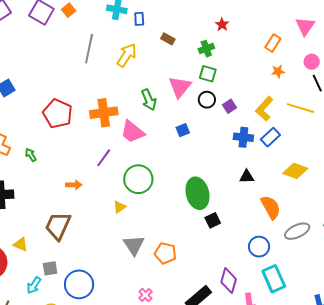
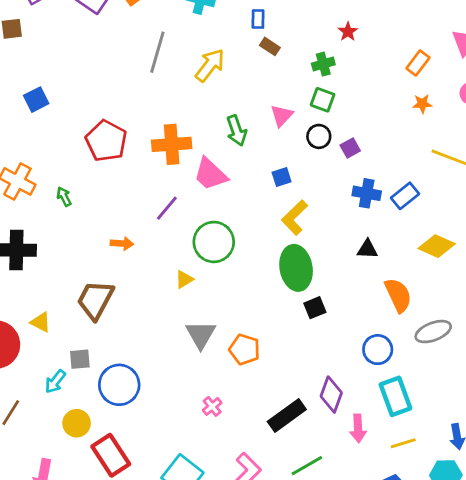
blue rectangle: (139, 19) -> (258, 19), moved
pink triangle: (180, 87) -> (282, 115), size x0.7
yellow L-shape: (264, 109) -> (295, 218), moved

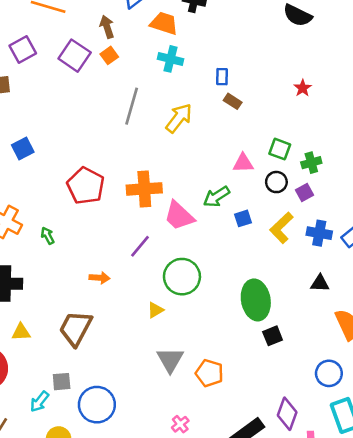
green cross: (323, 64) -> (311, 163), moved
pink triangle: (282, 115) -> (243, 163), turned 45
green arrow: (237, 131) -> (216, 197), moved, turned 76
yellow L-shape: (295, 218) -> (281, 228), moved
yellow triangle: (41, 322) -> (21, 332), moved, turned -30

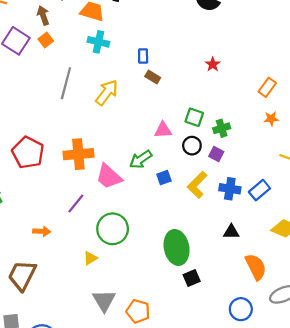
purple square: (304, 192) -> (216, 154), turned -32

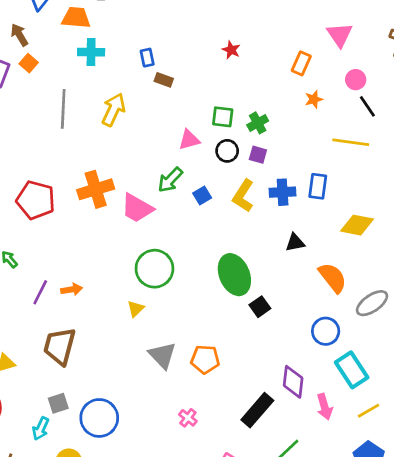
blue rectangle: (259, 190) -> (318, 186), turned -30
purple line: (76, 203) -> (40, 292), moved

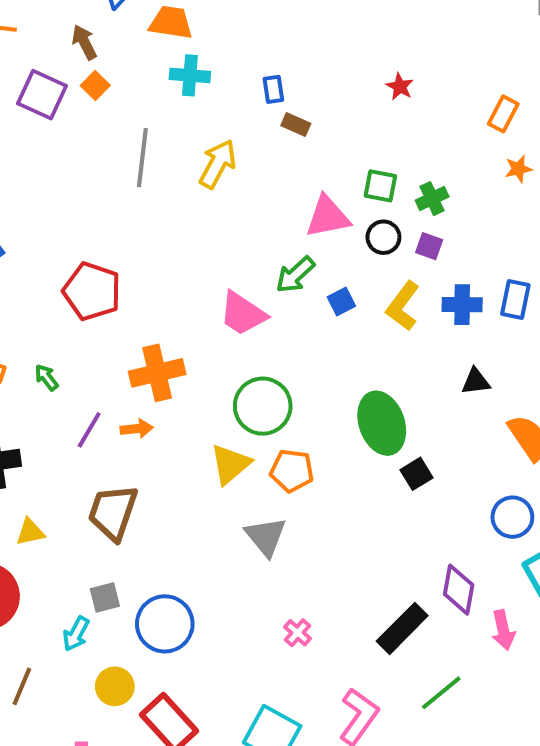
pink triangle: (189, 140) -> (328, 217), size x1.4
orange cross: (96, 189) -> (157, 373), moved
yellow triangle: (136, 309) -> (230, 464), size x1.6
orange pentagon: (205, 359) -> (292, 471), moved

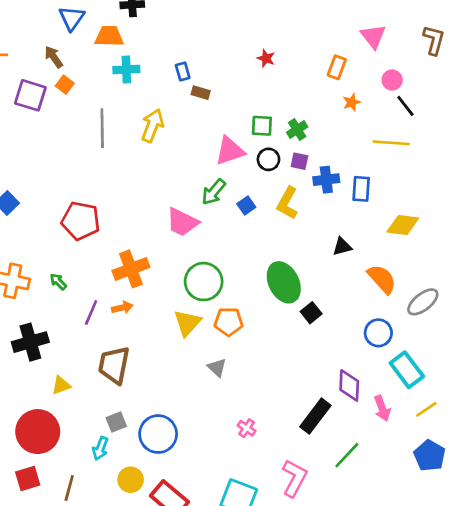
blue cross: (462, 305) -> (326, 180), moved
gray triangle: (266, 537) -> (217, 367), size x0.7

